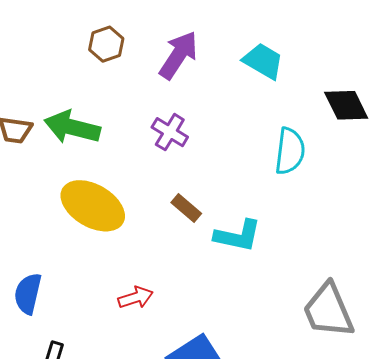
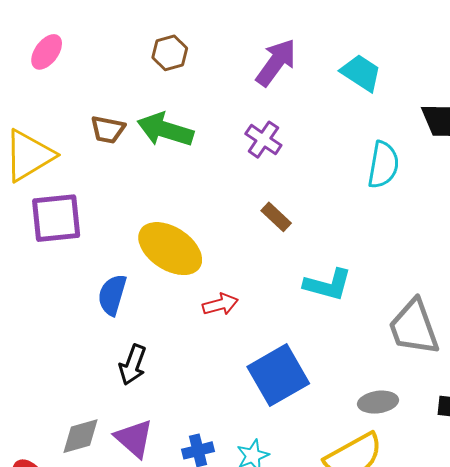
brown hexagon: (106, 44) -> (170, 53), moved
yellow ellipse: (93, 206) -> (170, 249), moved
cyan L-shape: (238, 236) -> (328, 285), moved

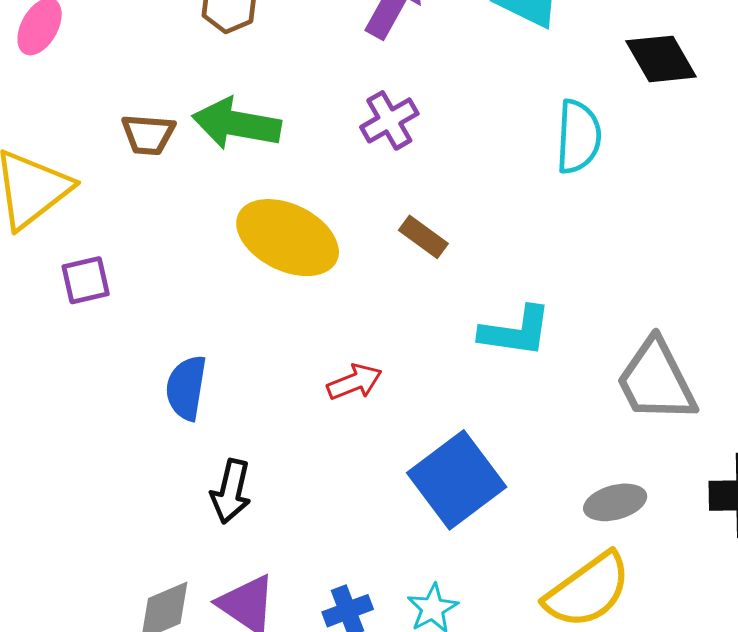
purple cross: (263, 140) -> (389, 120), turned 33
purple square: (56, 218) -> (86, 280), size x0.6
yellow ellipse: (170, 249) -> (288, 238), moved

